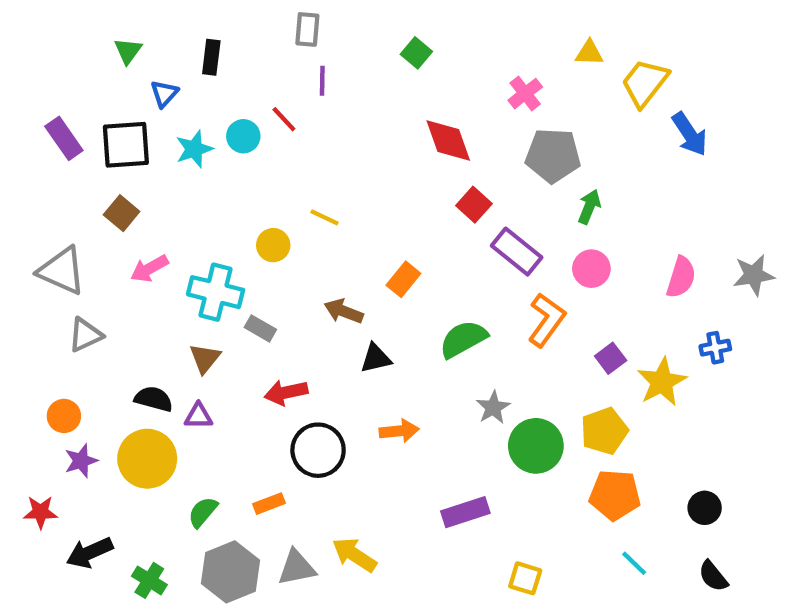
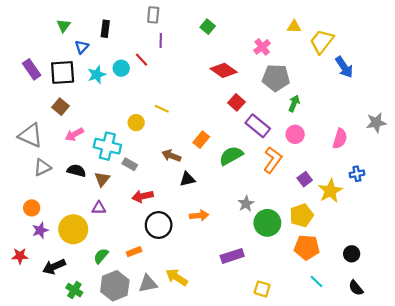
red diamond: (448, 140) -> (224, 70), turned -35
gray star: (754, 275) -> (376, 123), moved
green semicircle: (463, 339) -> (231, 156), moved
black semicircle: (154, 399) -> (76, 171), moved
black arrow: (90, 553) -> (54, 267), moved

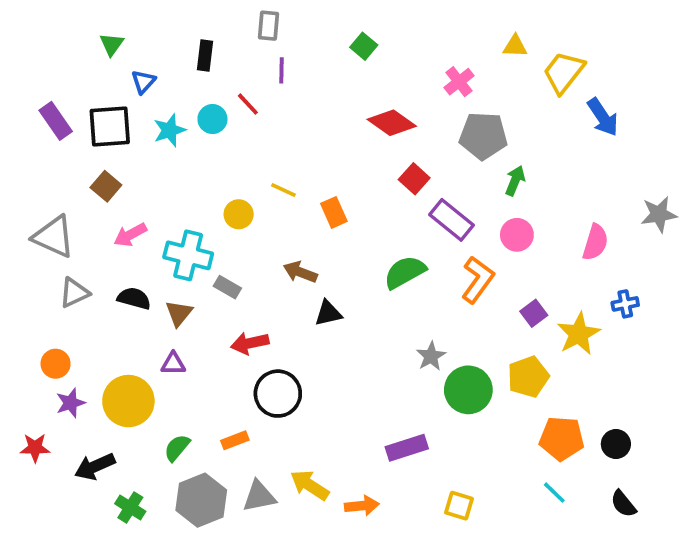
black rectangle: (105, 29) -> (205, 56), moved
orange rectangle: (201, 140) -> (334, 212), moved, turned -63
orange arrow: (199, 215) -> (362, 506), moved
orange pentagon: (307, 247) -> (562, 438), moved

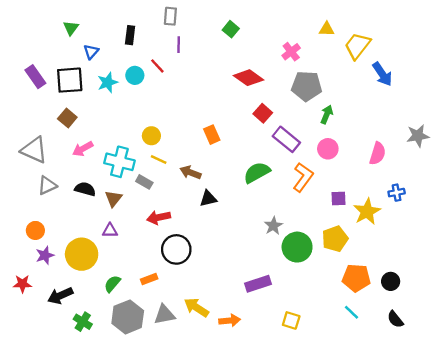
yellow line: (283, 190) -> (159, 159), moved
purple square: (534, 313) -> (339, 199), turned 35

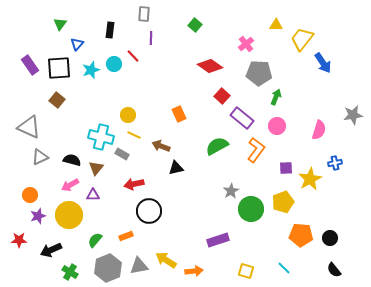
pink arrow: (83, 149) -> (70, 185), moved
cyan line: (352, 312) -> (284, 268), moved

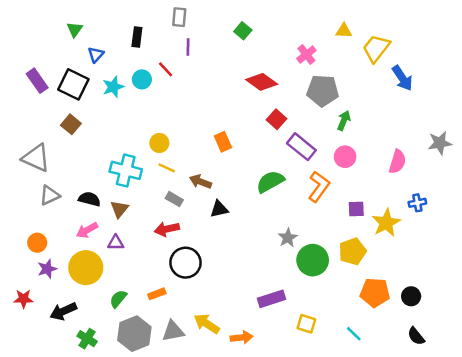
black square: (59, 68) -> (73, 84), turned 30
gray rectangle: (122, 154) -> (174, 199), moved
yellow square: (246, 271) -> (306, 324), moved

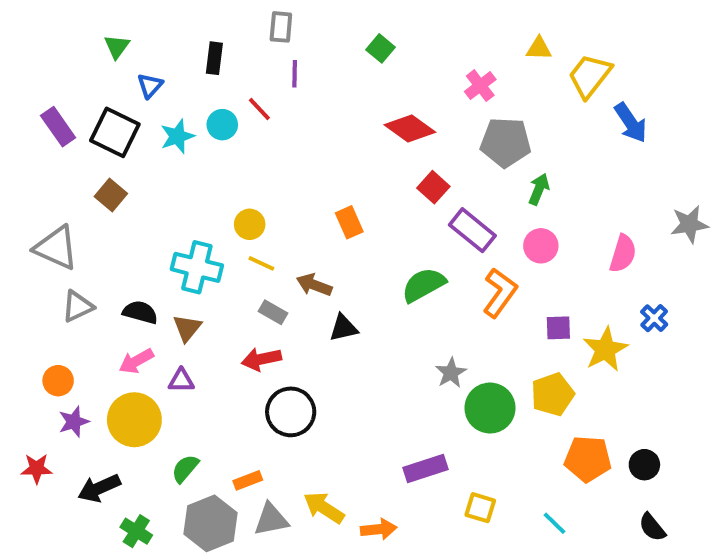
blue cross: (417, 203) -> (654, 318), turned -35
orange rectangle: (157, 294) -> (248, 480), moved

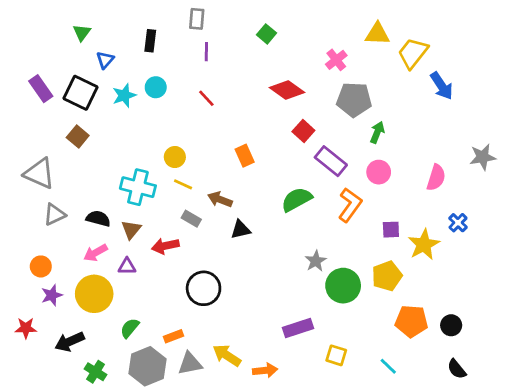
yellow triangle: (539, 48) -> (377, 34), size x1.4
red line: (259, 109) -> (206, 98), moved
red arrow: (261, 359) -> (165, 246), moved

